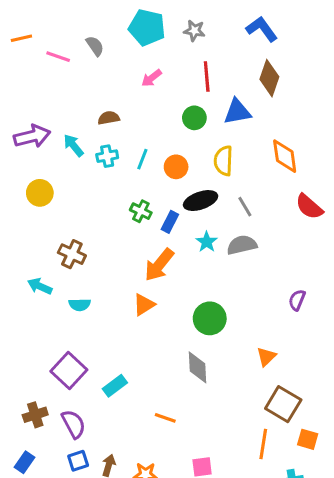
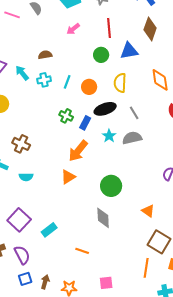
orange triangle: (266, 357) -> (148, 211), turned -40

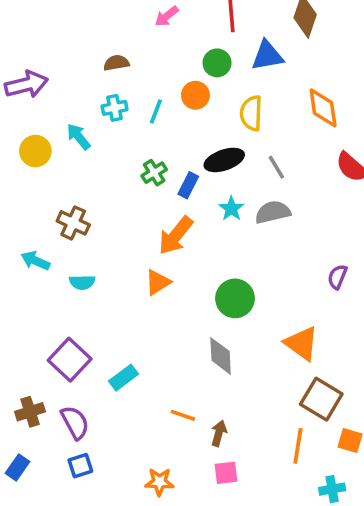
cyan arrow: (22, 73) -> (79, 137), moved
orange circle: (89, 87) -> (195, 95), moved
green cross: (66, 116) -> (154, 173), turned 32
orange triangle: (148, 211) -> (302, 343), size x1.5
brown arrow: (45, 282) -> (219, 433), moved

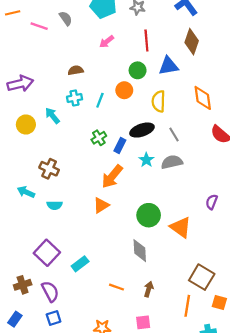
orange triangle: (302, 343) -> (181, 227), moved
brown arrow: (219, 433) -> (149, 289), moved

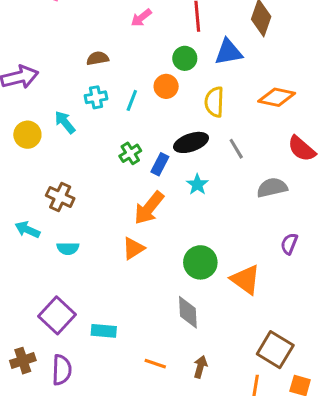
orange diamond: (203, 98) -> (277, 97), turned -70
gray semicircle: (172, 162) -> (272, 188), moved
cyan rectangle: (80, 264) -> (104, 331), turned 42
purple semicircle: (50, 291) -> (62, 370), turned 30

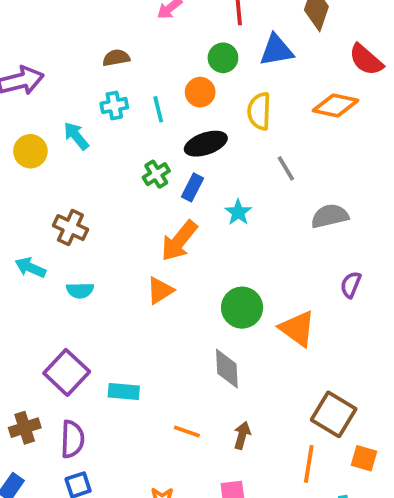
cyan line: (132, 100) -> (158, 109), turned -35
black ellipse: (191, 142) -> (206, 144), moved
red semicircle: (302, 149) -> (366, 60), moved

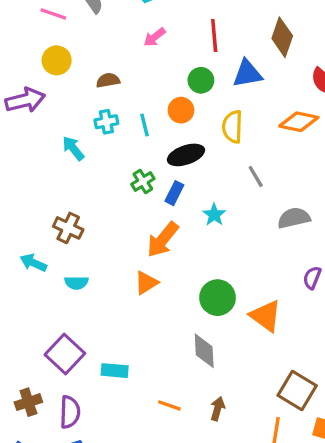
yellow circle: (30, 151) -> (57, 60), moved

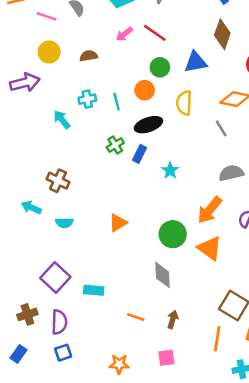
red line: (214, 35) -> (155, 33), moved, turned -50
brown semicircle: (108, 80) -> (89, 56), moved
gray line: (256, 176) -> (221, 128), moved
orange arrow: (163, 240) -> (210, 210), moved

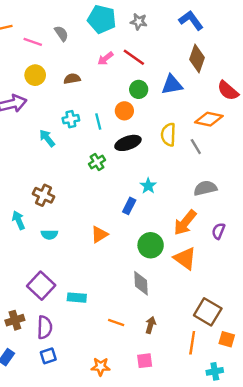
yellow semicircle: (184, 103) -> (168, 135), moved
blue rectangle: (140, 154) -> (129, 206), moved
cyan arrow: (31, 207) -> (19, 220), turned 42

